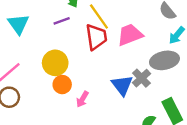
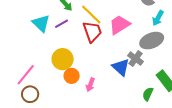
cyan triangle: (18, 24) -> (41, 23), moved

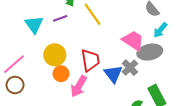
cyan triangle: (41, 23) -> (34, 25), moved
pink trapezoid: (119, 25) -> (133, 41), moved, turned 55
red trapezoid: (92, 32) -> (90, 60), moved
pink arrow: (90, 85) -> (79, 86), size x1.5

